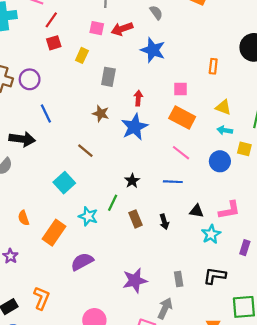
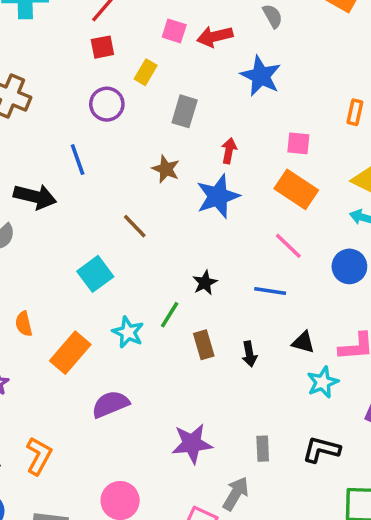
purple circle: (30, 79) -> (107, 104), moved

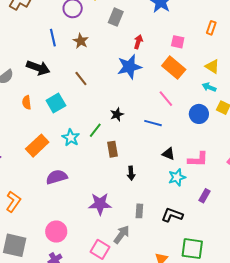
brown star: (166, 169) -> (81, 41), moved
black arrow: (35, 197) -> (38, 68), moved
orange semicircle: (24, 324) -> (27, 102), moved
black arrow: (249, 354) -> (131, 173), moved

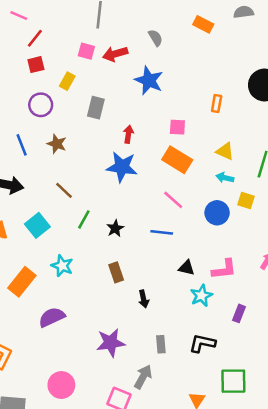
blue star: (129, 67) -> (122, 167), turned 30
green line: (95, 130) -> (84, 219), moved

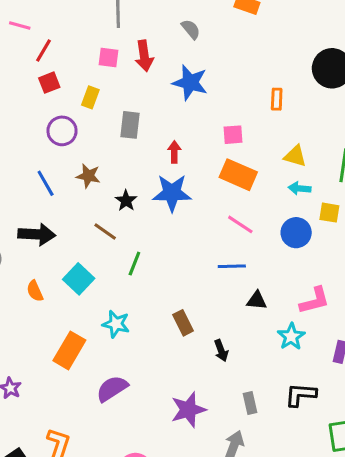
red arrow: (115, 54) -> (144, 56), turned -75
black star: (115, 228) -> (126, 201), moved
black triangle: (187, 268) -> (257, 300), moved

